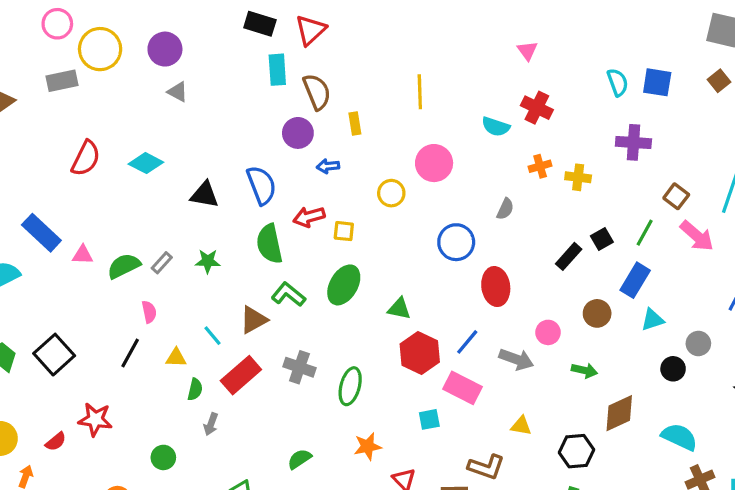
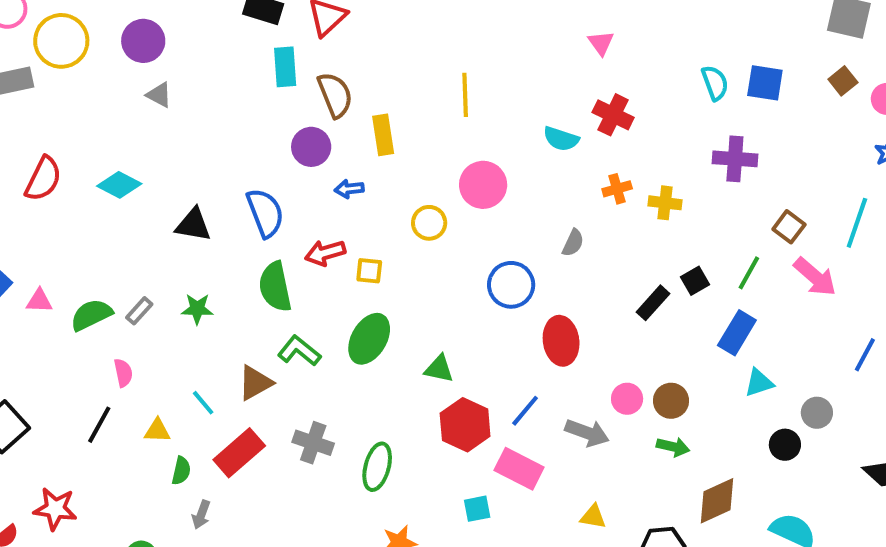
yellow rectangle: (355, 123) -> (383, 135), size x1.4
brown circle: (597, 313) -> (671, 401), moved

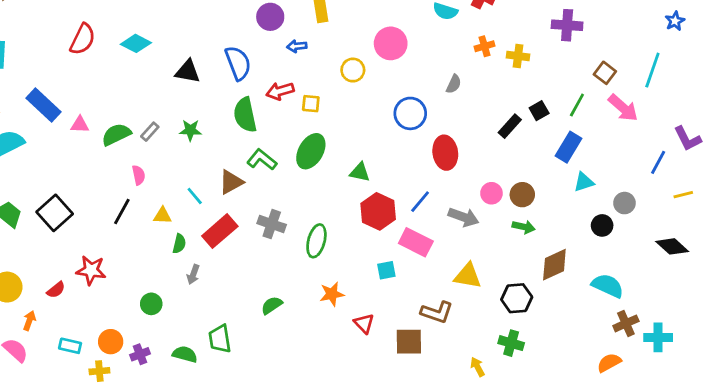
yellow triangle: (593, 517) -> (468, 276), size x1.5

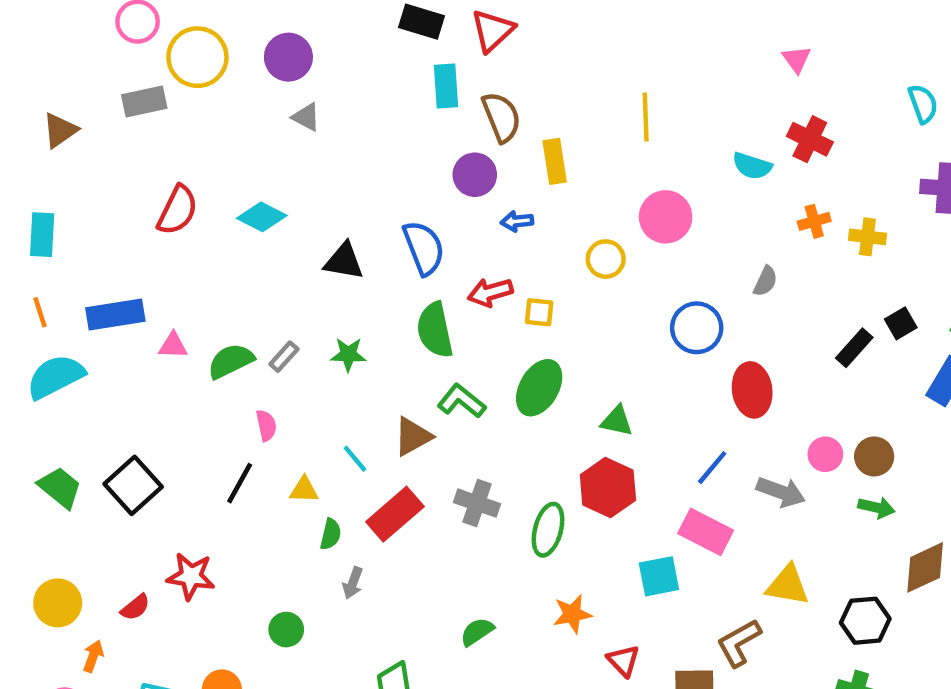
blue rectangle: (43, 105) -> (115, 314), turned -52
red hexagon: (378, 211) -> (608, 488), moved
cyan square: (386, 270) -> (659, 576), size x1.4
brown L-shape: (437, 312) -> (739, 643), turned 132

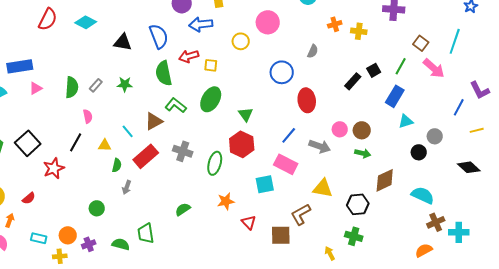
blue arrow: (517, 221) -> (201, 24), size x1.6
pink triangle: (173, 346) -> (36, 88), moved, turned -32
green semicircle: (231, 361) -> (72, 87), turned 120
green triangle: (617, 421) -> (246, 114), turned 42
red star: (191, 576) -> (54, 168), moved, turned -30

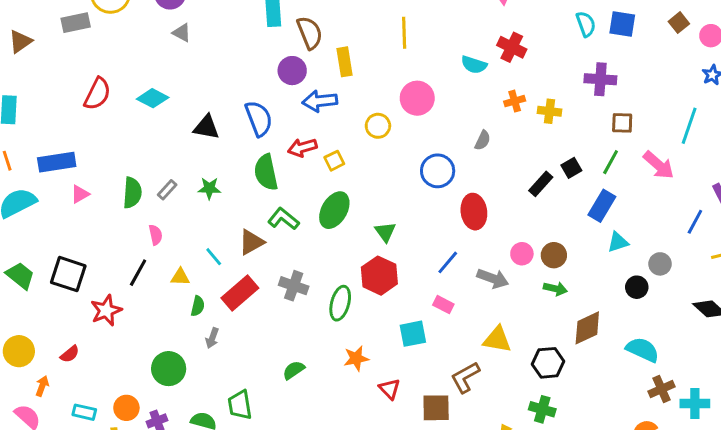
brown square: (421, 43) -> (622, 123), moved, turned -35
yellow square: (211, 65) -> (334, 161), turned -32
black square: (28, 143) -> (68, 274), turned -30
pink rectangle: (286, 164) -> (443, 305), size x0.6
green circle: (97, 208) -> (169, 369), size x1.5

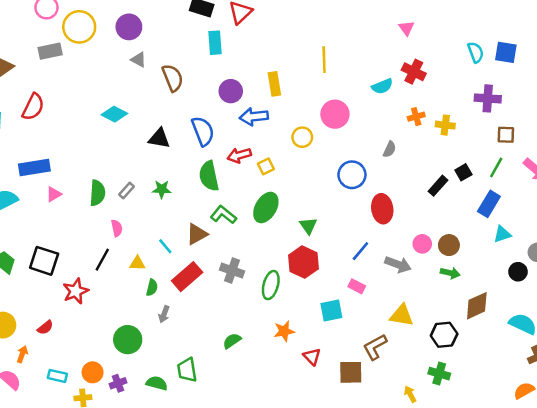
brown semicircle: (310, 33) -> (173, 78), moved
cyan semicircle: (474, 65) -> (382, 86), turned -40
red semicircle: (97, 94) -> (33, 107), moved

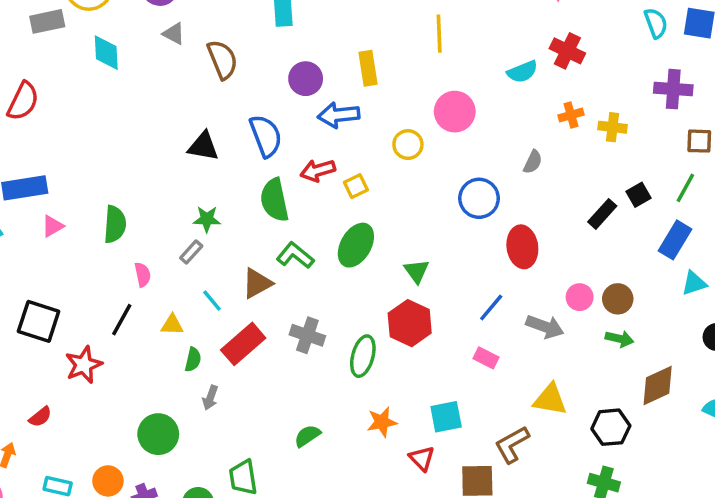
cyan diamond: (114, 114) -> (106, 53), moved, turned 60
gray rectangle: (126, 191) -> (191, 252), moved
cyan square: (331, 311) -> (446, 417), moved

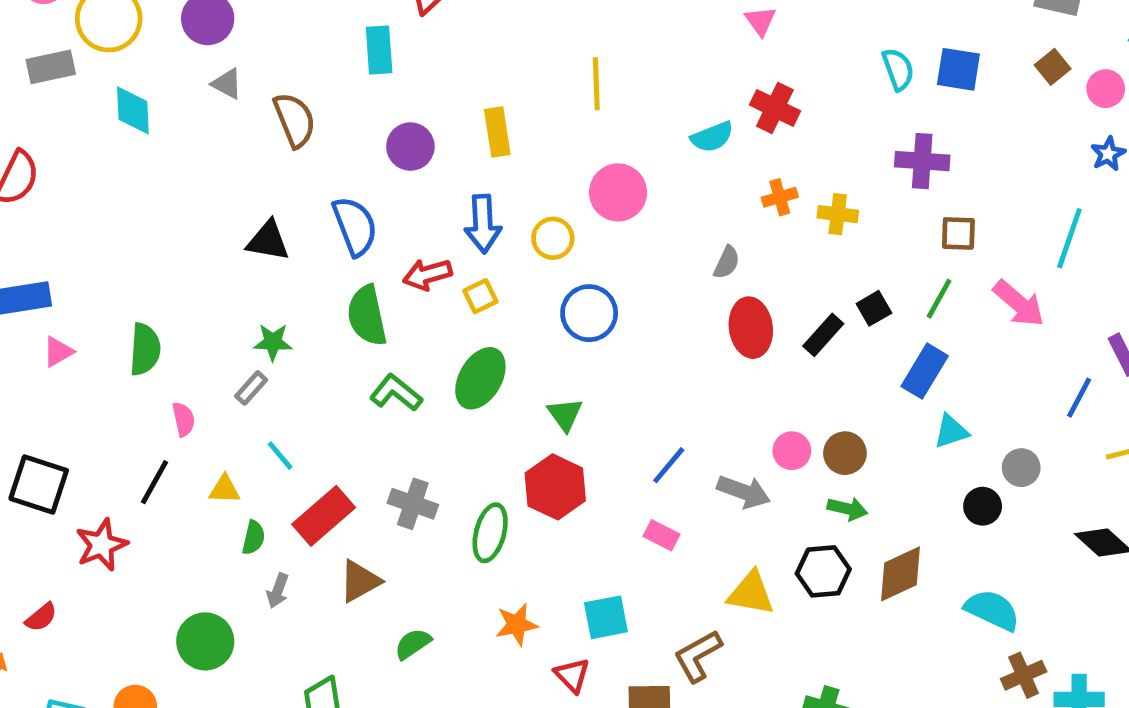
blue arrow: (339, 115) -> (483, 224), moved, turned -87
blue circle: (479, 198) -> (589, 313), moved
red ellipse: (522, 247) -> (751, 328), moved
brown triangle: (257, 283) -> (360, 581), moved
black hexagon: (611, 427) -> (823, 571), moved

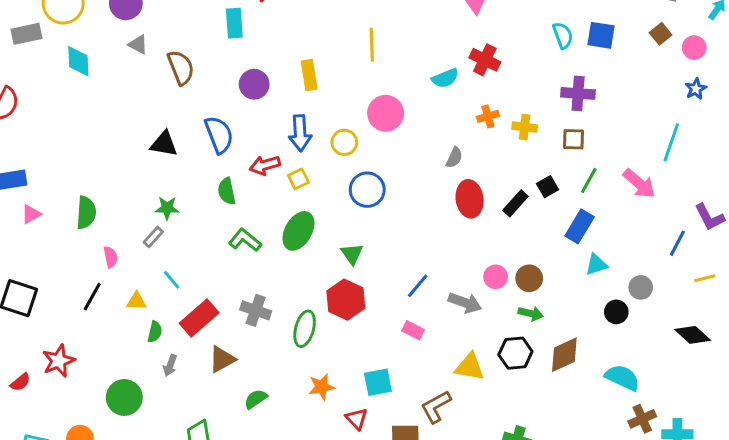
brown square: (958, 233) -> (573, 139), moved
green semicircle: (367, 316) -> (227, 191), size x0.7
red star: (101, 545) -> (59, 361), moved

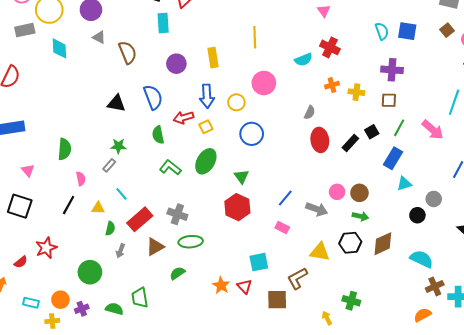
pink triangle: (31, 214) -> (28, 170), moved, turned -40
green ellipse: (305, 329) -> (191, 242), moved, turned 70
orange star: (321, 387) -> (221, 285), moved, turned -30

